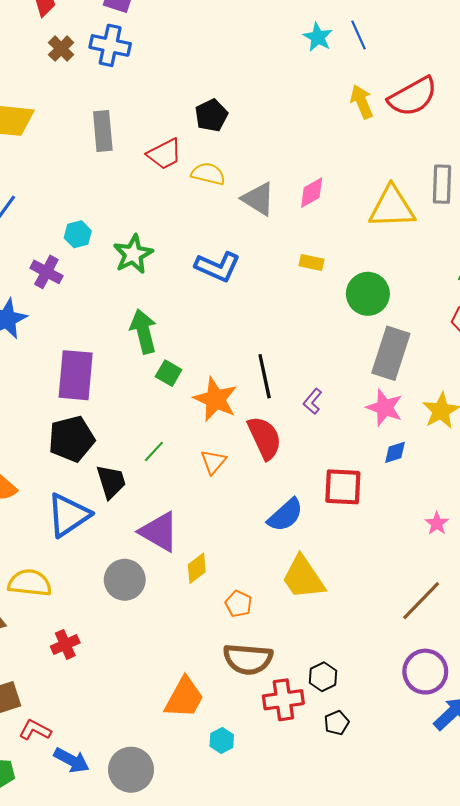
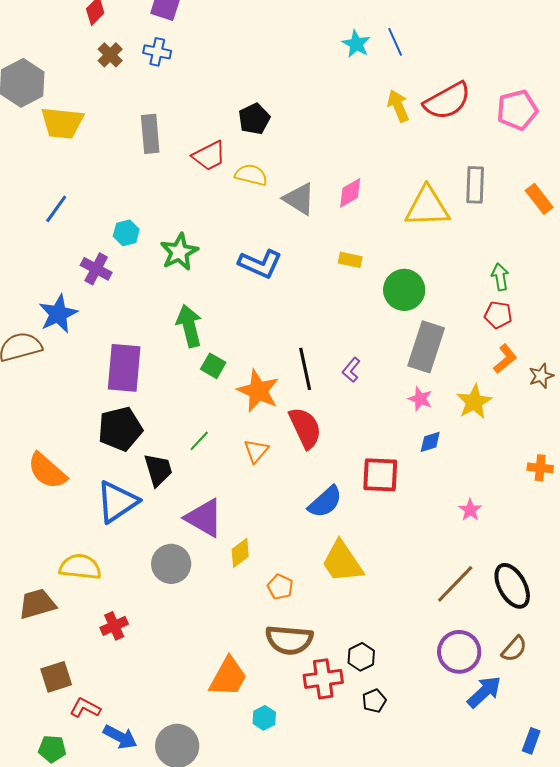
blue cross: (110, 45) -> (157, 52), size x0.7
purple L-shape: (313, 401) -> (351, 370), moved
pink star: (385, 408) -> (420, 399), size x0.7

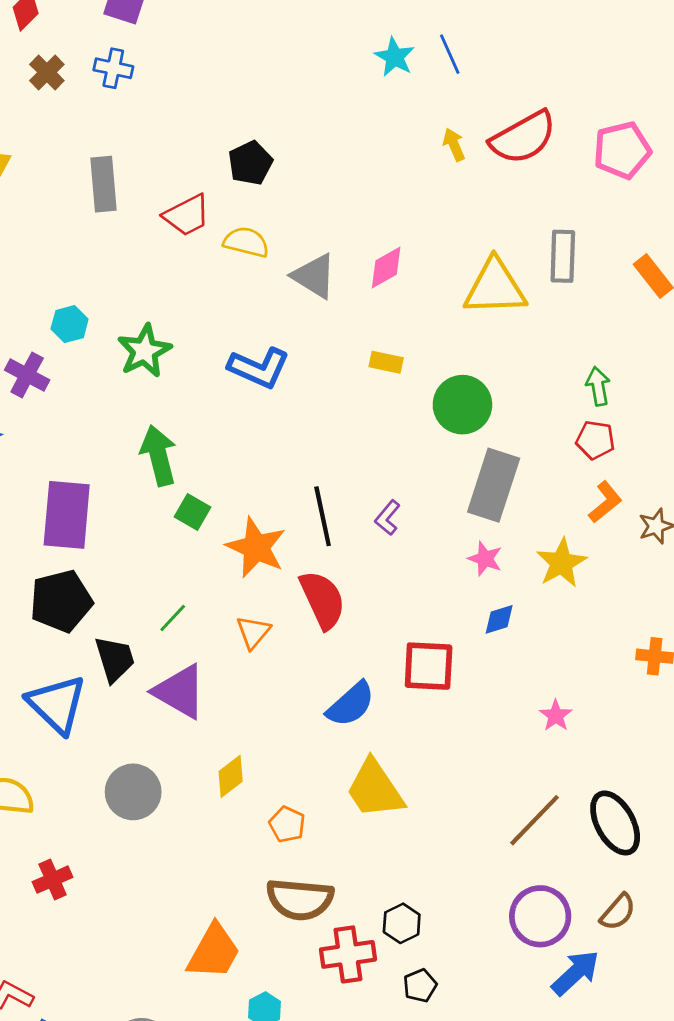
yellow arrow: (398, 106) -> (454, 145), size x0.7
blue triangle: (117, 502) -> (57, 704), turned -42
purple triangle: (204, 518) -> (180, 692), moved

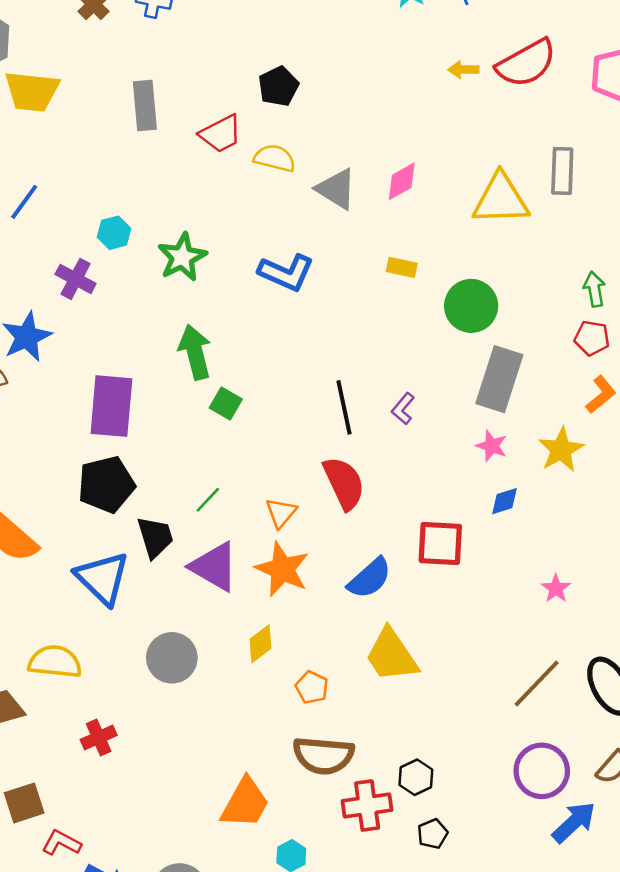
yellow arrow: (454, 145) -> (463, 70), turned -68
orange star: (256, 547) -> (282, 569), moved

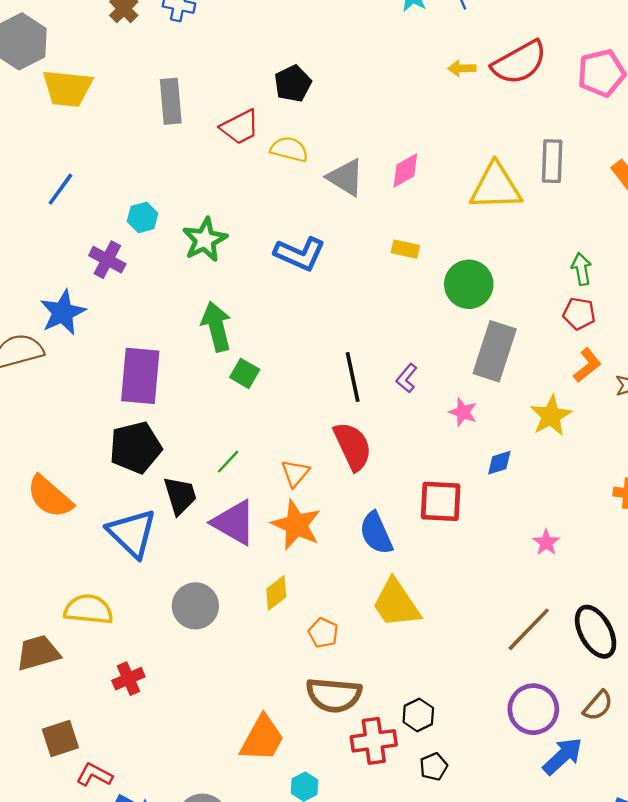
pink star: (492, 446) -> (463, 412), moved
blue semicircle: (370, 578) -> (376, 533), turned 108

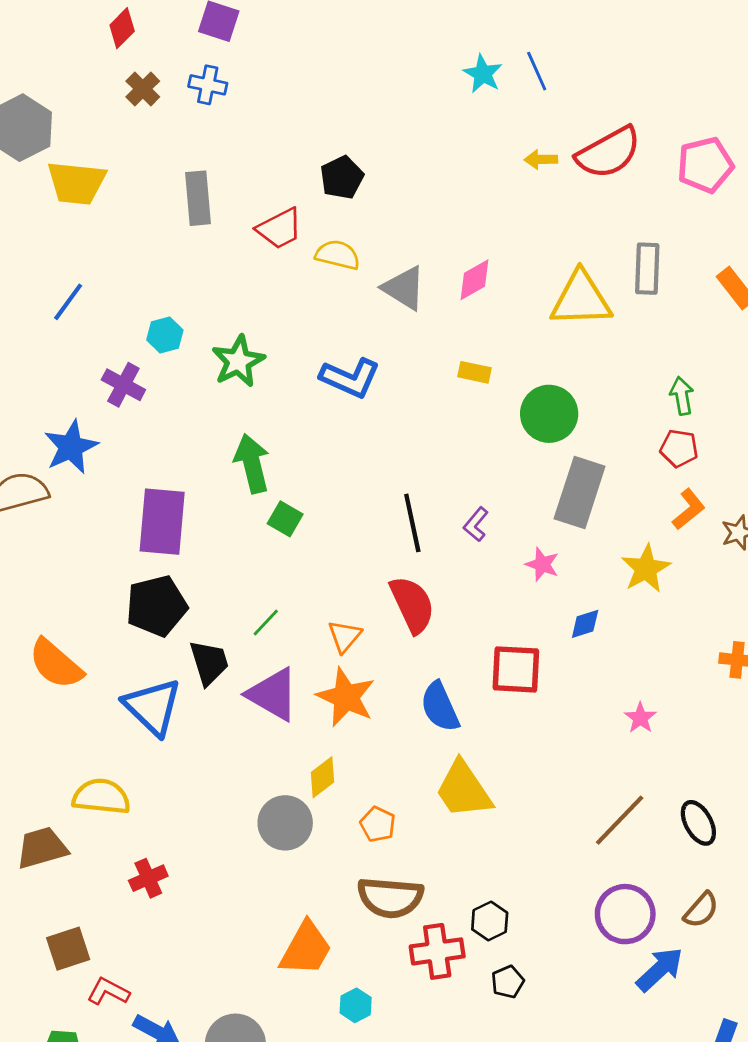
gray circle: (195, 606) -> (285, 823), moved
black ellipse: (596, 632) -> (698, 823), size x0.7

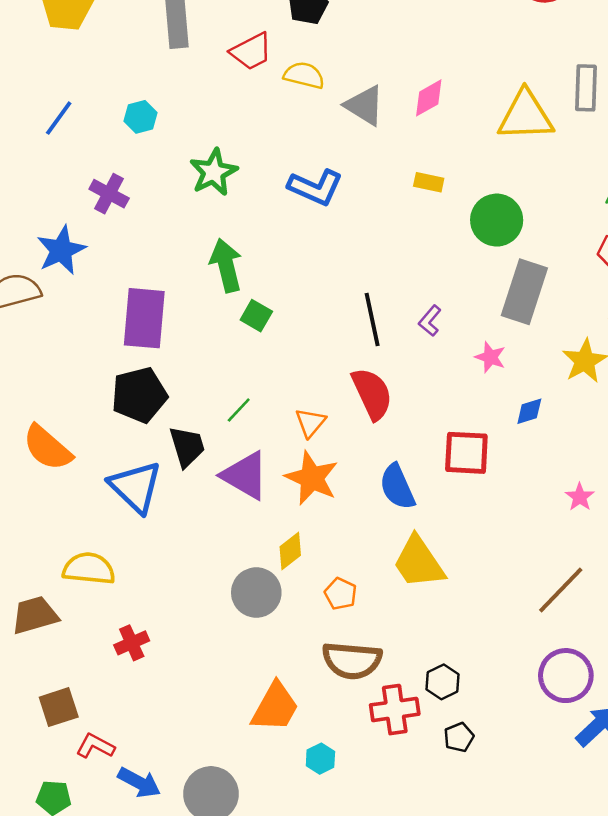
cyan hexagon: (165, 335) -> (141, 117), moved

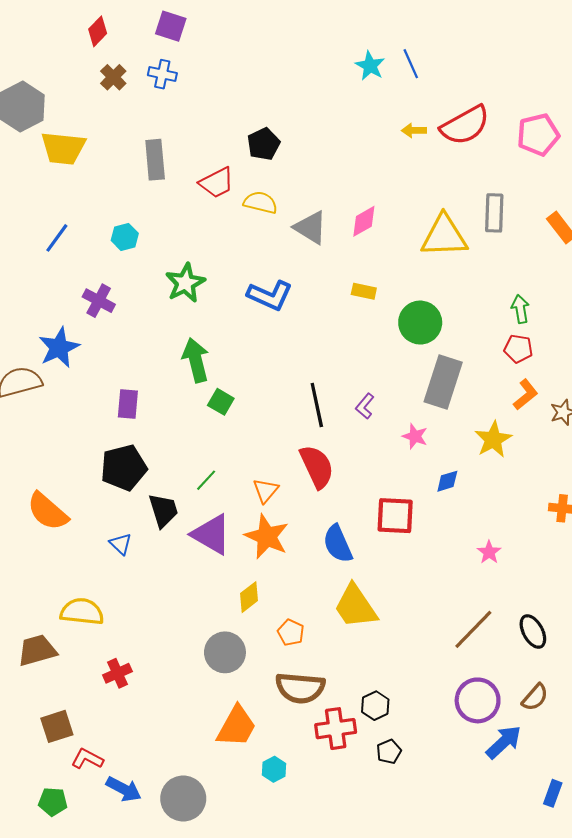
purple rectangle: (144, 318) -> (128, 404), size x0.6
blue triangle: (135, 487) -> (121, 544), size x0.5
gray circle: (256, 593) -> (225, 652), moved

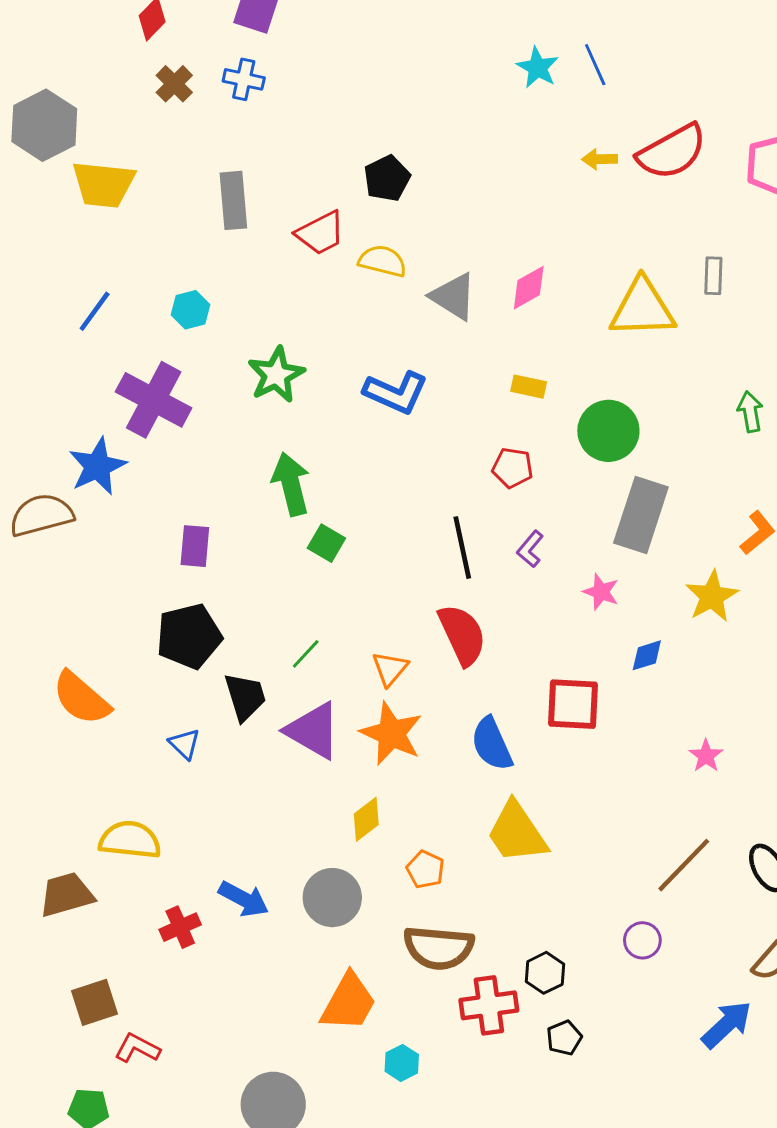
gray rectangle: (494, 213) -> (713, 276), size x0.7
purple cross: (99, 301) -> (154, 400), size x1.6
red pentagon: (518, 349) -> (512, 468), moved
purple circle: (478, 700) -> (642, 940), moved, size x0.6
blue arrow: (124, 789) -> (244, 899), moved

